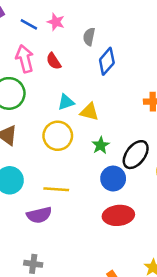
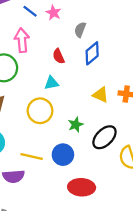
red semicircle: (54, 61) -> (59, 56), moved
yellow triangle: (89, 112) -> (101, 95), moved
blue circle: (113, 179) -> (63, 155), moved

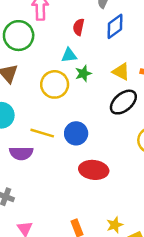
red semicircle: (59, 56) -> (79, 27), turned 32
green star: (76, 125) -> (83, 73), moved
black ellipse: (104, 137) -> (123, 102), moved

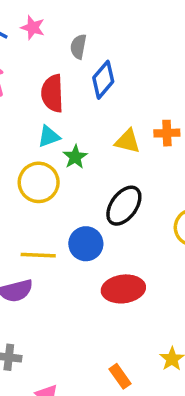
red semicircle: (79, 27) -> (52, 93), size x1.5
black ellipse: (123, 102) -> (124, 206), moved

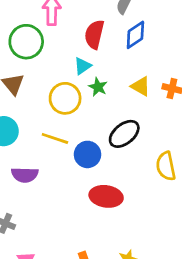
cyan triangle: (49, 136) -> (82, 66), turned -30
green star: (75, 157) -> (98, 87), turned -30
yellow line: (38, 255) -> (55, 138), moved

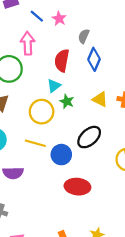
blue diamond: (135, 35) -> (94, 59), turned -30

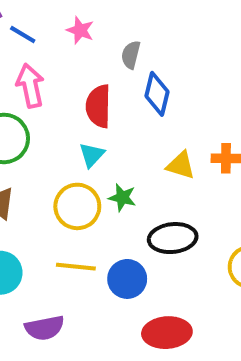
blue line: (37, 16) -> (23, 35), moved
green star: (67, 101) -> (122, 198), moved
black ellipse: (89, 137) -> (173, 238), turned 45

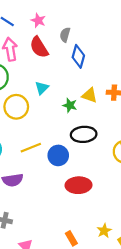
red semicircle: (98, 106) -> (39, 47), moved, turned -35
green star: (122, 198) -> (70, 105), moved
yellow circle: (77, 206) -> (16, 107), moved
yellow line: (76, 267) -> (31, 148), turned -30

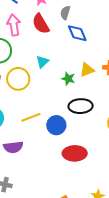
blue diamond: (78, 56) -> (77, 33), turned -40
yellow triangle: (90, 95) -> (87, 70), turned -42

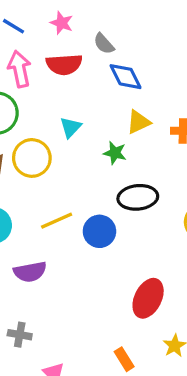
gray semicircle: (65, 13) -> (104, 44), turned -56
red semicircle: (41, 24) -> (64, 64), turned -60
yellow triangle: (87, 70) -> (139, 122), moved
red ellipse: (75, 153) -> (148, 298), moved, turned -60

